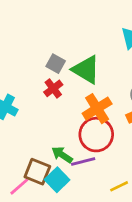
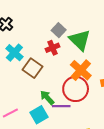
orange cross: (97, 109) -> (81, 70), turned -30
brown square: (37, 172) -> (32, 68), moved

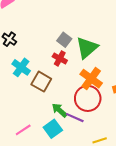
green triangle: (80, 40) -> (87, 48), turned 40
red cross: (53, 48) -> (60, 58), turned -32
purple line: (61, 106) -> (75, 118), turned 30

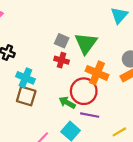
brown square: (41, 82) -> (26, 96), moved
red circle: (88, 98) -> (84, 91), moved
green arrow: (59, 110) -> (67, 102), moved

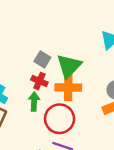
orange cross: (97, 73) -> (68, 87), moved, turned -30
green arrow: (67, 102) -> (34, 102), moved, turned 56

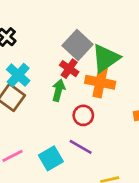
gray square: (42, 59) -> (77, 45), size x1.5
red circle: (60, 119) -> (83, 115), size x0.6

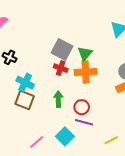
green triangle: (106, 58) -> (85, 54), size x0.7
green arrow: (58, 90) -> (58, 99), moved
red circle: (83, 115) -> (82, 107), moved

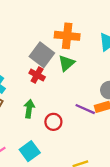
orange cross: (86, 72) -> (67, 36), moved
purple line: (84, 122) -> (85, 109), moved

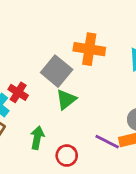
green triangle: (66, 63) -> (66, 99), moved
red cross: (37, 75) -> (18, 92), moved

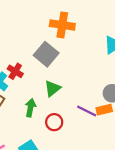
orange cross: (89, 49) -> (62, 25), moved
green triangle: (66, 99) -> (52, 88), moved

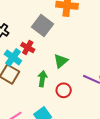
gray square: (46, 54) -> (42, 26), moved

